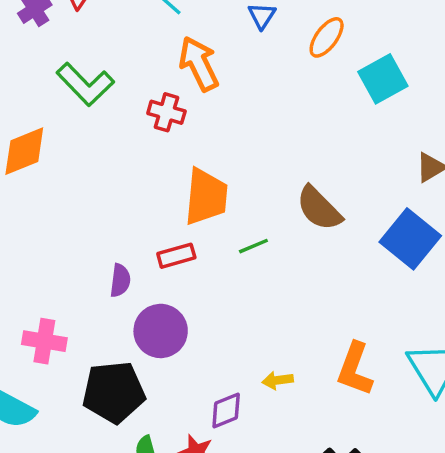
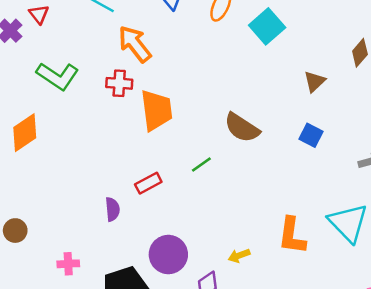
orange trapezoid: (206, 197) -> (156, 110), moved
blue square: (410, 239) -> (311, 135), size x0.6
purple circle: (161, 331) -> (168, 255), moved
pink cross: (44, 341) -> (68, 264), size x0.7

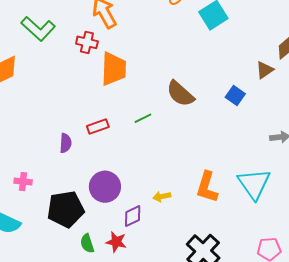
brown triangle: (315, 81) -> (265, 70), moved
blue square: (311, 135) -> (235, 95), moved

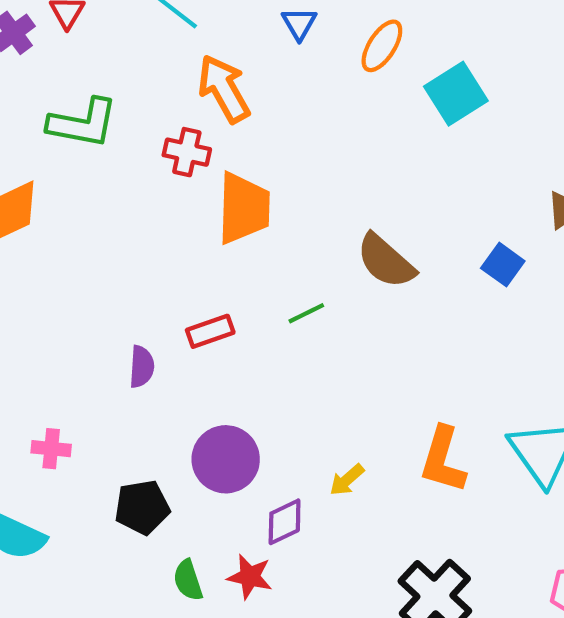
green L-shape: (38, 29) -> (83, 123), turned -32
yellow arrow: (162, 196) -> (347, 480), turned -30
black pentagon: (66, 209) -> (142, 507), size x0.7

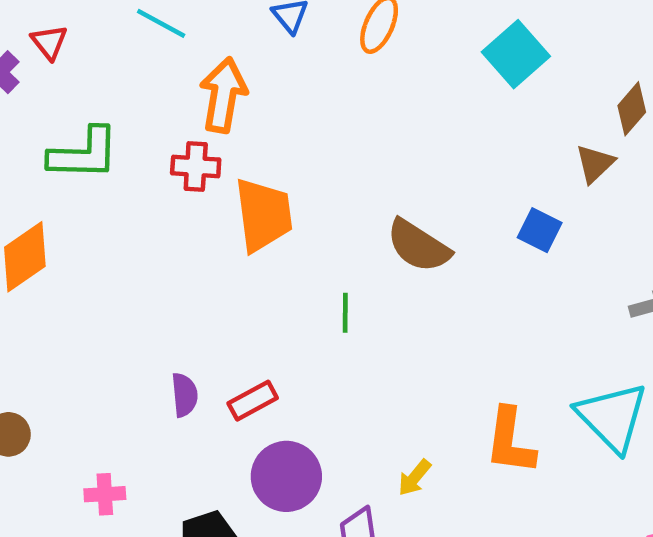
orange arrow: (224, 89) -> (223, 95), turned 48
cyan square: (456, 94) -> (516, 54), moved
green line: (306, 313) -> (345, 313), turned -54
red rectangle: (210, 331) -> (253, 401), moved

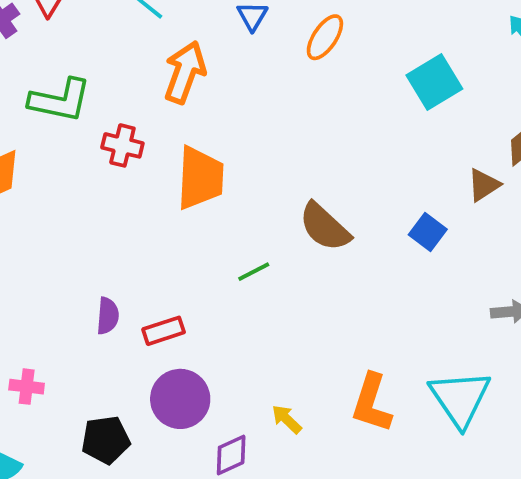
red cross: (196, 166) -> (122, 145), moved
green line: (345, 313) -> (254, 272), turned 52
yellow arrow: (415, 478) -> (287, 419), turned 84

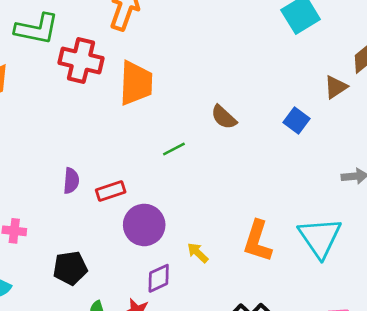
red cross: (122, 145) -> (81, 61), size x1.5
brown semicircle: (325, 227) -> (224, 117), size x0.7
purple circle: (180, 399) -> (144, 225), moved

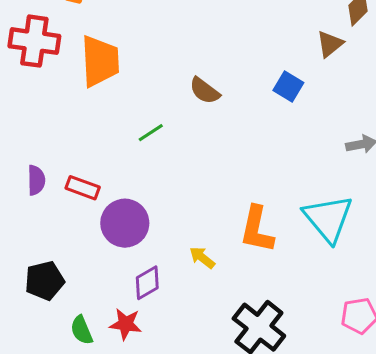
red rectangle: (111, 191) -> (83, 188), turned 44
yellow arrow: (198, 253) -> (202, 258), moved

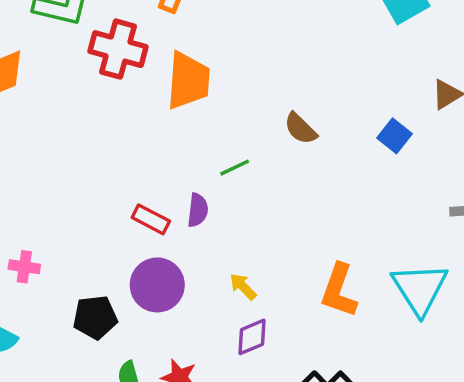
purple semicircle: (36, 180) -> (198, 210), moved
purple circle: (125, 223) -> (157, 285), moved
yellow arrow: (202, 258) -> (243, 287), moved
purple diamond: (147, 283) -> (252, 337), moved

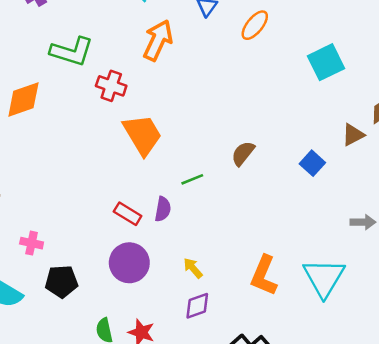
red cross: (118, 49) -> (111, 86), size x0.7
orange trapezoid: (188, 81) -> (142, 135), moved, turned -39
brown semicircle: (300, 129) -> (243, 153), turned 80
black pentagon: (95, 317) -> (61, 281), moved

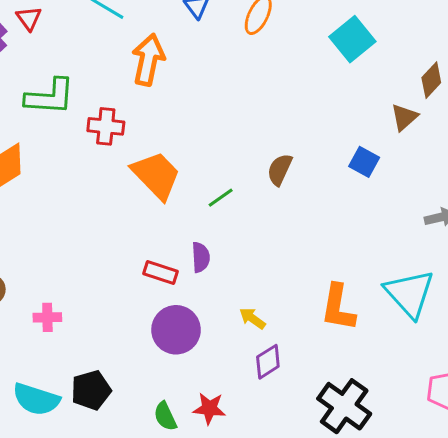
green line: (192, 179) -> (221, 198), moved
pink cross: (32, 243) -> (47, 317), moved
black pentagon: (61, 281) -> (91, 390), moved

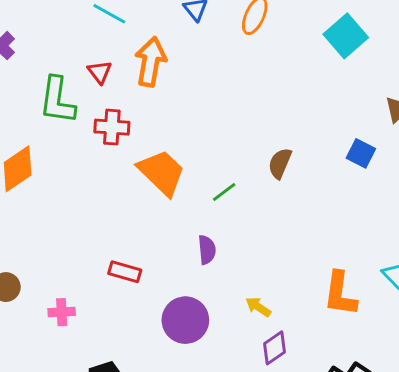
red triangle: (29, 18) -> (100, 72), moved
green L-shape: (50, 97) -> (57, 100), turned 96
red rectangle: (160, 272) -> (125, 272), moved

